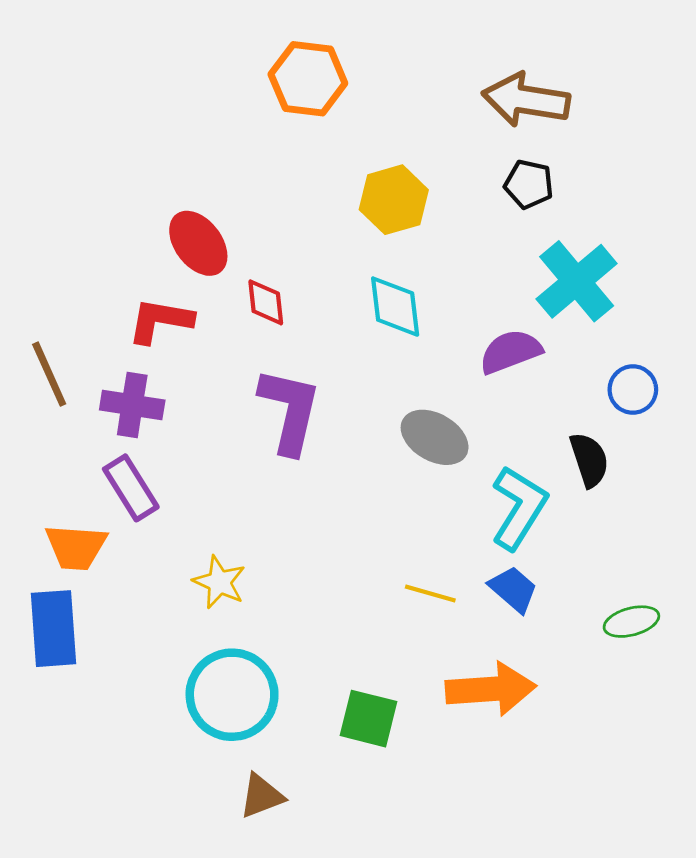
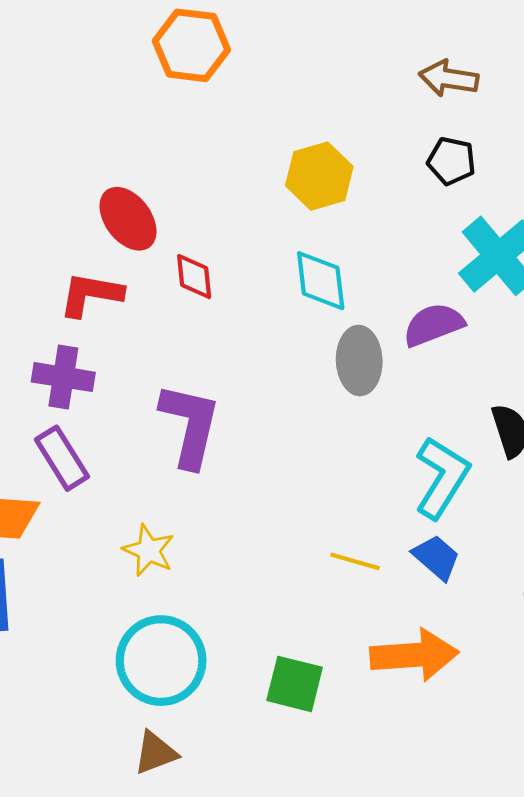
orange hexagon: (308, 79) -> (191, 45), moved
brown arrow: (526, 100) -> (449, 78), size x0.7
purple L-shape: (290, 411) -> (190, 425), moved
gray ellipse: (435, 437) -> (359, 361), moved, turned 58
brown triangle: (262, 796) -> (156, 753), moved

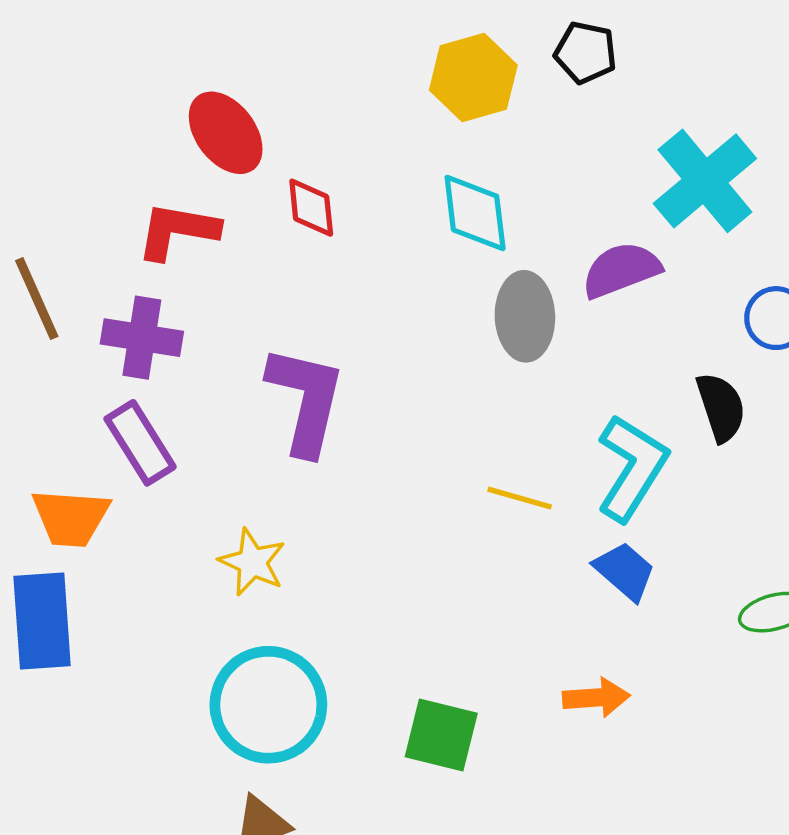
black pentagon: (451, 161) -> (586, 53), moved
yellow line: (355, 561) -> (520, 498), moved
orange arrow: (414, 655) -> (596, 698), size x0.6

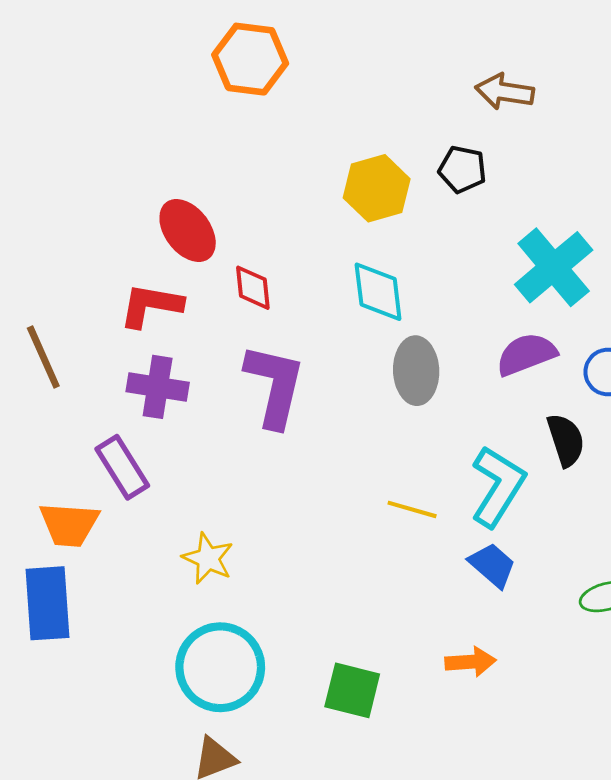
purple semicircle: (621, 270) -> (526, 354), moved
purple cross: (142, 338) -> (158, 387), moved
purple L-shape: (306, 400) -> (275, 386), moved

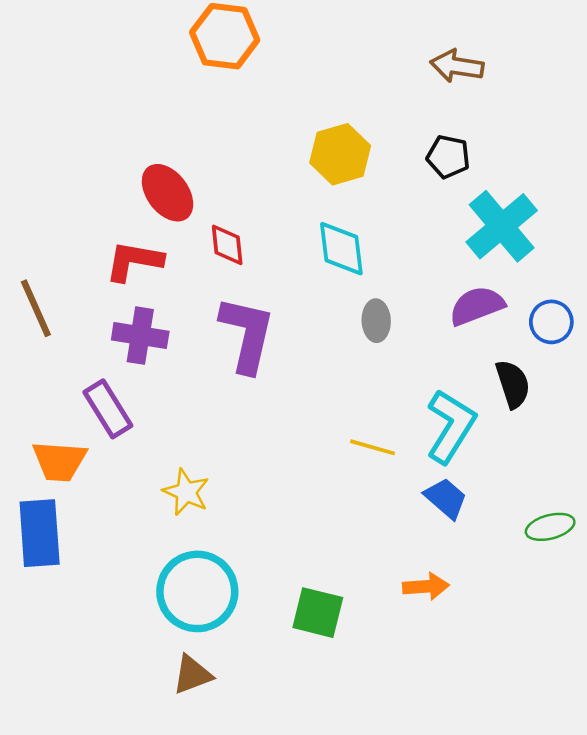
black pentagon: (462, 169) -> (448, 157), moved
gray ellipse: (416, 371) -> (376, 321), size x0.7

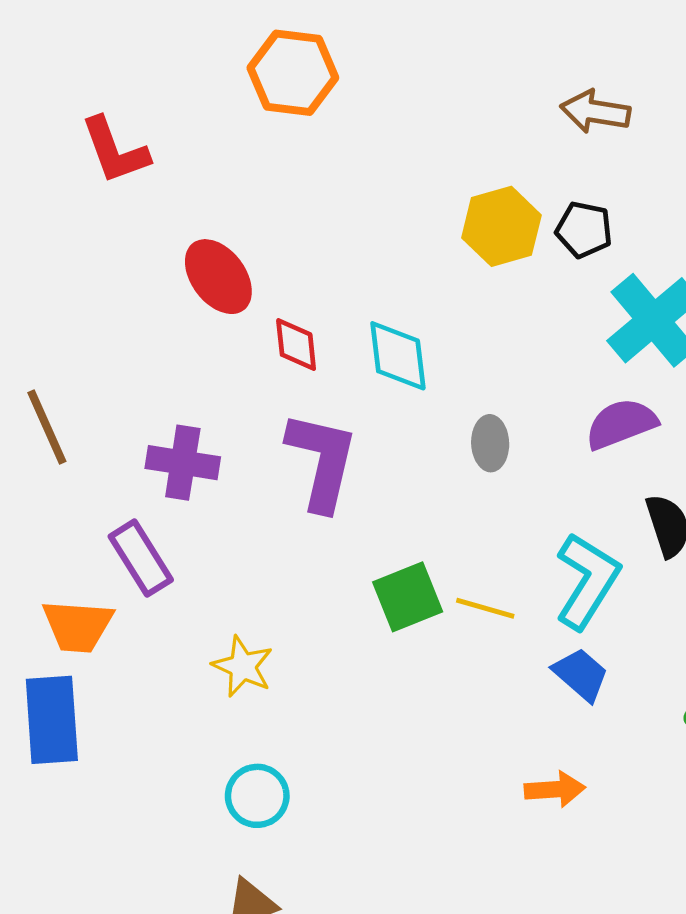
yellow hexagon: (340, 154) -> (501, 226), moved
cyan diamond: (341, 249) -> (398, 356), moved
red L-shape: (134, 261) -> (115, 150), moved, turned -120
cyan circle: (197, 591) -> (257, 796), size x0.6
green square: (318, 613) -> (408, 597), moved, turned -36

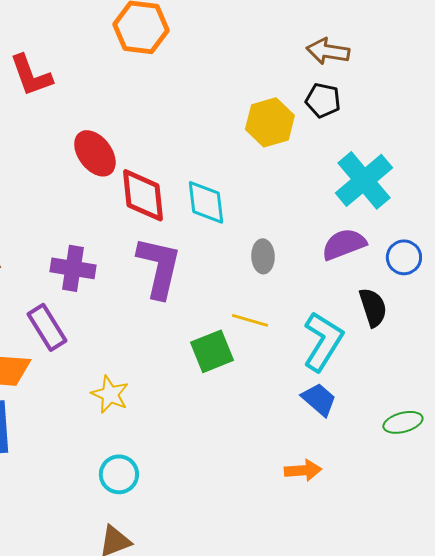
black pentagon: (584, 230) -> (323, 100), moved
red diamond: (296, 345) -> (143, 195), size x1.6
yellow line: (485, 608) -> (250, 320), moved

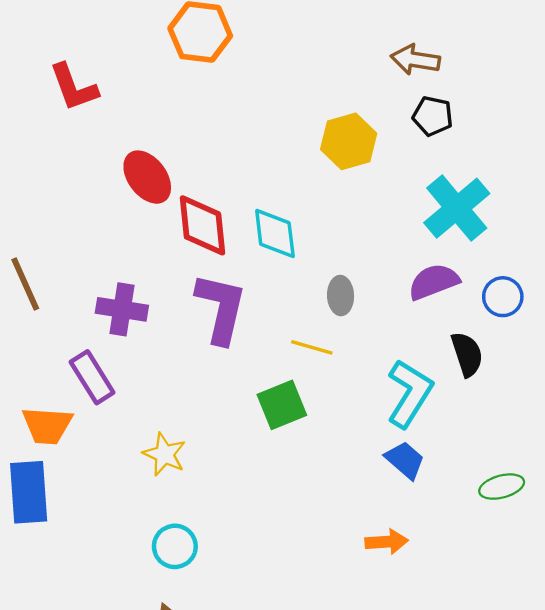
black pentagon: (323, 100) -> (433, 116), moved
yellow line: (250, 320) -> (312, 347), moved

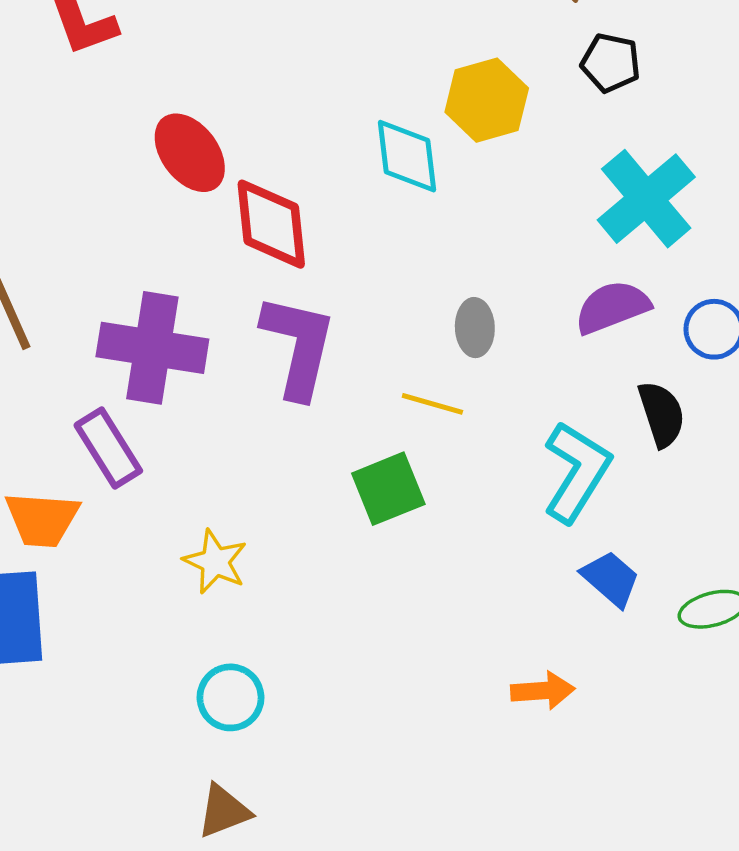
cyan diamond: (275, 233) -> (407, 156), moved
purple cross: (122, 309) -> (152, 348), size x1.4
blue trapezoid: (405, 460) -> (611, 579), moved

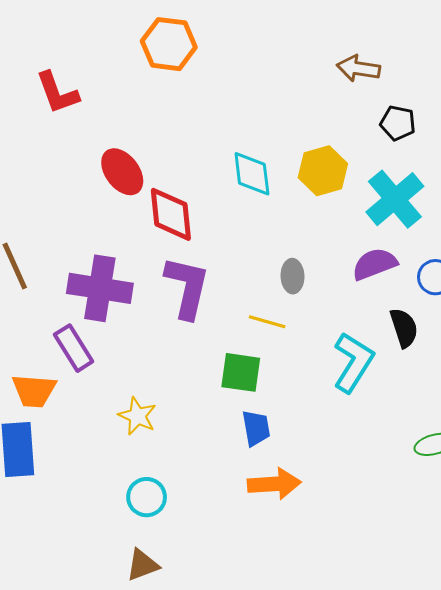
black pentagon: (611, 63) -> (398, 123), moved
yellow hexagon: (487, 100) -> (323, 171), moved
green square: (388, 489) -> (241, 372), turned 30
blue trapezoid: (611, 579) -> (256, 428), moved, turned 39
orange arrow: (543, 691) -> (274, 484), moved, size x1.4

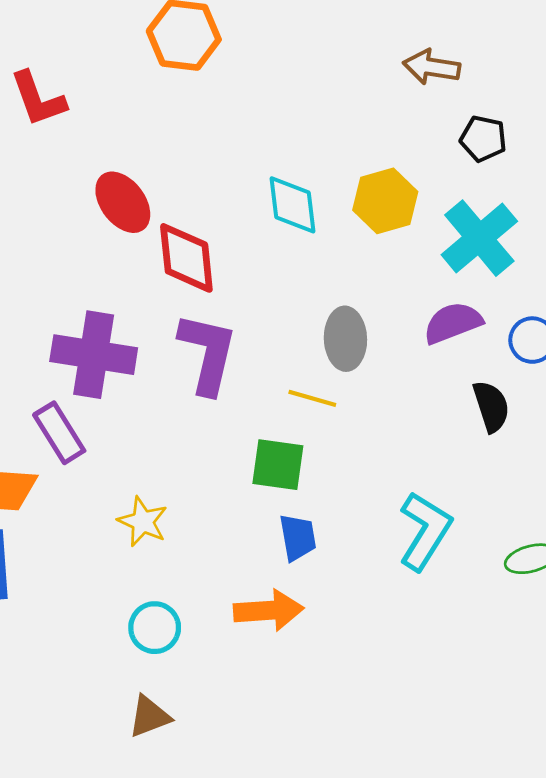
gray ellipse: (292, 276) -> (345, 339), size x1.4
cyan L-shape: (353, 362) -> (425, 531), moved
orange arrow: (274, 484) -> (269, 610), moved

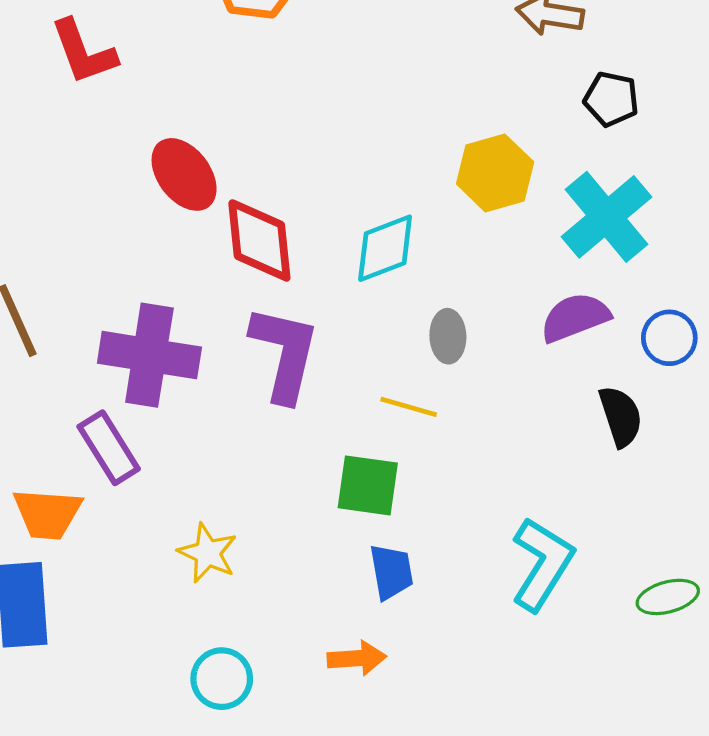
cyan diamond: (292, 205) -> (385, 248), moved, turned 76
gray ellipse: (345, 339) -> (448, 336), size x0.7
orange arrow: (269, 610) -> (357, 658), size x0.7

